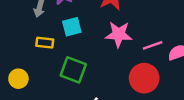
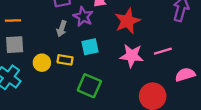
pink line: (153, 45) -> (163, 51), moved
yellow circle: (18, 79) -> (42, 63), moved

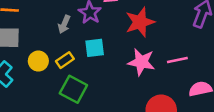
yellow rectangle: (65, 60) -> (65, 60), turned -49
green square: (89, 86) -> (73, 89), moved

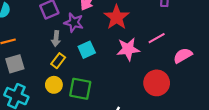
yellow rectangle: (65, 60) -> (58, 61), moved
yellow circle: (38, 61) -> (54, 85), moved

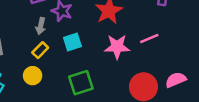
pink semicircle: (183, 55) -> (176, 80), moved
green square: (80, 89) -> (81, 83), moved, turned -35

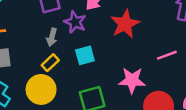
pink star: (117, 47) -> (132, 80), moved
yellow circle: (33, 76) -> (41, 89), size x1.5

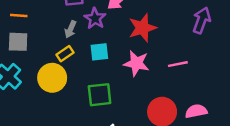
pink star: (132, 80) -> (136, 63), moved

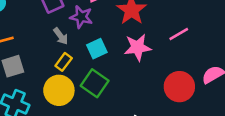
gray arrow: (70, 29) -> (61, 36), turned -42
green square: (100, 95) -> (95, 83), moved, turned -30

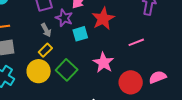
pink star: (137, 47) -> (103, 63), moved, turned 30
cyan square: (97, 49) -> (80, 34), moved

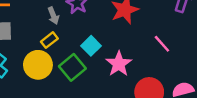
cyan square: (80, 34) -> (91, 46), moved, turned -35
pink line: (136, 42) -> (162, 44), turned 63

